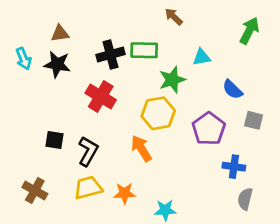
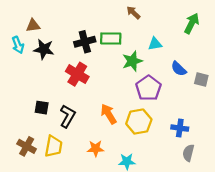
brown triangle: (60, 33) -> (33, 26), moved
yellow hexagon: (158, 113) -> (139, 122), moved
gray square: (254, 120) -> (201, 79), moved
purple pentagon: (209, 129) -> (148, 88), moved
yellow trapezoid: (88, 188) -> (54, 146), moved, turned 115

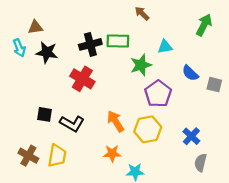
black L-shape: (68, 116) -> (72, 124), turned 90
blue cross: (180, 128) -> (191, 136), turned 35
orange star: (96, 149) -> (112, 153), moved

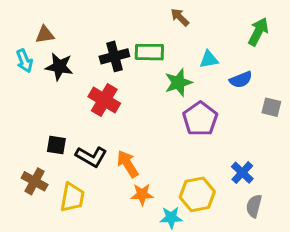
blue semicircle: (190, 73) -> (241, 80), moved, turned -66
orange arrow: (116, 121) -> (128, 164), moved
yellow hexagon: (148, 129) -> (197, 194), moved
brown cross: (28, 156) -> (35, 181), moved

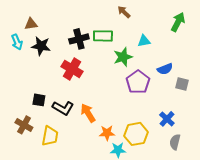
blue semicircle: (241, 80) -> (165, 69), moved
gray square: (271, 107) -> (182, 84), moved
orange star: (142, 194) -> (107, 133), moved

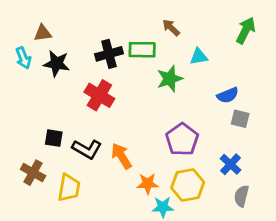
brown arrow: (124, 12) -> (171, 28), moved
purple pentagon: (138, 82) -> (182, 139), moved
gray square: (182, 84) -> (240, 119), moved

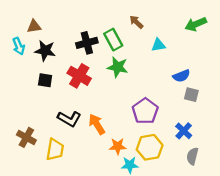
green arrow: (246, 30) -> (196, 24), turned -140
green rectangle: (142, 50) -> (113, 40), turned 60
green star: (170, 79) -> (118, 67), moved, turned 30
black square: (54, 138) -> (45, 80), moved

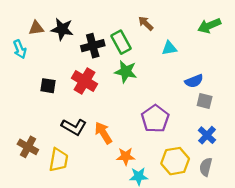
black star: (45, 51) -> (62, 29), moved
blue cross: (184, 131) -> (207, 135), moved
yellow hexagon: (150, 147) -> (175, 161), moved

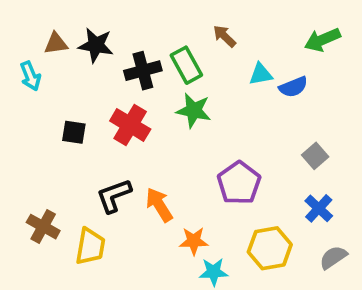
blue semicircle: (194, 81) -> (293, 87), moved
gray square: (205, 101) -> (315, 156), turned 35
black L-shape: (74, 127) -> (114, 196), turned 130
gray semicircle: (206, 167) -> (333, 257), moved, turned 42

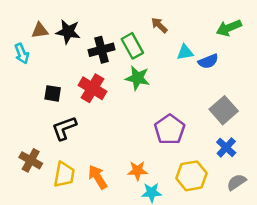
gray square: (315, 156) -> (224, 110), size x1.5
black L-shape: (114, 196) -> (64, 128), moved
orange arrow: (159, 205) -> (98, 177), moved

